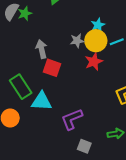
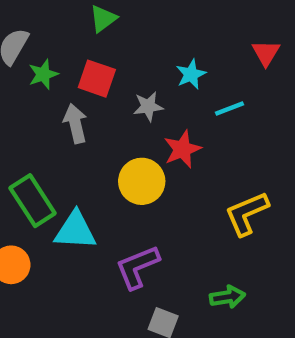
green star: (25, 14) -> (43, 74), moved
yellow circle: (96, 41) -> (142, 181), moved
red square: (52, 68) -> (97, 79), moved

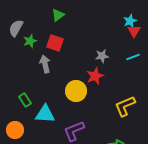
cyan star: (191, 74) -> (130, 21), moved
gray star: (148, 106) -> (102, 56), moved
cyan line: (230, 109) -> (133, 57), moved
green rectangle: (33, 201) -> (25, 100), size x0.6

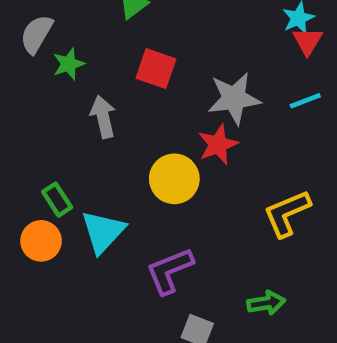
red square: (55, 43) -> (156, 69), moved
gray star: (102, 56) -> (234, 98), size x1.6
cyan triangle: (45, 114) -> (103, 232), turned -50
orange circle: (15, 130) -> (41, 241), moved

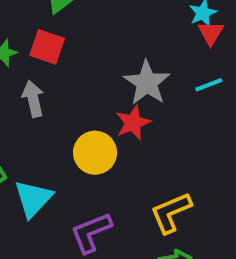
red square: (156, 69) -> (47, 47), moved
gray star: (234, 98) -> (147, 83), turned -30
yellow L-shape: (287, 213) -> (171, 213), moved

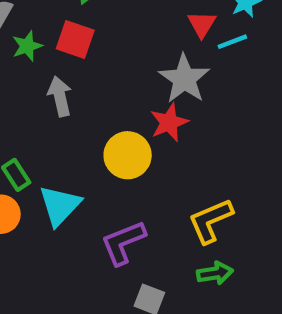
red triangle: (211, 33) -> (202, 24), moved
cyan line: (209, 85) -> (232, 42), moved

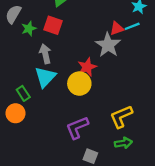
red triangle: (202, 24) -> (117, 28), moved, turned 40
red star: (169, 122) -> (87, 67), moved
cyan triangle: (60, 205) -> (45, 77), moved

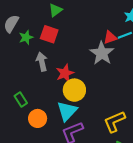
red star: (87, 67) -> (65, 73), moved
cyan triangle: (45, 77) -> (67, 111), moved
orange circle: (15, 113) -> (38, 118), moved

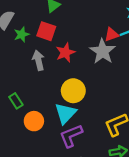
red star: (65, 73) -> (65, 53), moved

